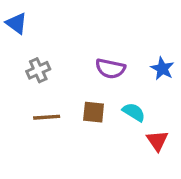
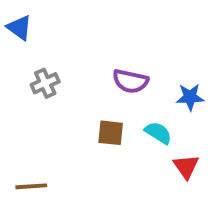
blue star: (162, 69) -> (190, 97), moved, turned -30
brown line: (47, 117) -> (31, 186), moved

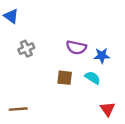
blue star: (190, 97) -> (102, 56), moved
red triangle: (186, 167) -> (108, 109), moved

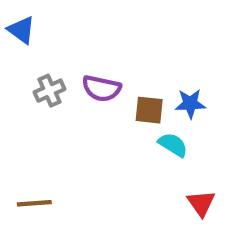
purple semicircle: (76, 47) -> (101, 88), moved
brown square: (65, 78) -> (149, 110), moved

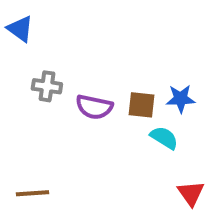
purple semicircle: (101, 88) -> (94, 107), moved
gray cross: (49, 91) -> (47, 86), turned 32

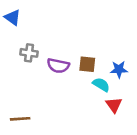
blue star: (181, 99) -> (119, 69), moved
red triangle: (191, 193) -> (114, 105), moved

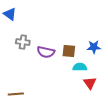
blue star: (119, 69) -> (94, 47), moved
cyan semicircle: (101, 85) -> (80, 67), turned -32

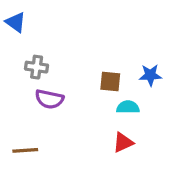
purple semicircle: (46, 52) -> (49, 99), moved
red triangle: (90, 83) -> (123, 142), moved, turned 40

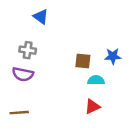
blue triangle: (16, 22) -> (41, 17), moved
purple semicircle: (49, 99) -> (23, 74), moved

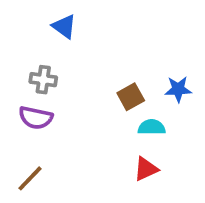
brown square: (83, 61) -> (131, 97), turned -35
brown line: (19, 113) -> (30, 178), turned -42

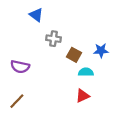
gray cross: (43, 80) -> (53, 39), moved
brown square: (131, 97) -> (74, 55), turned -32

